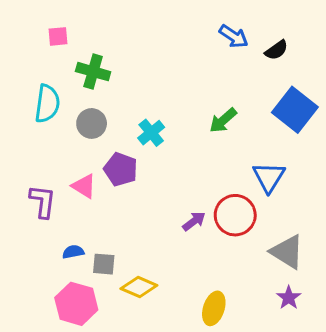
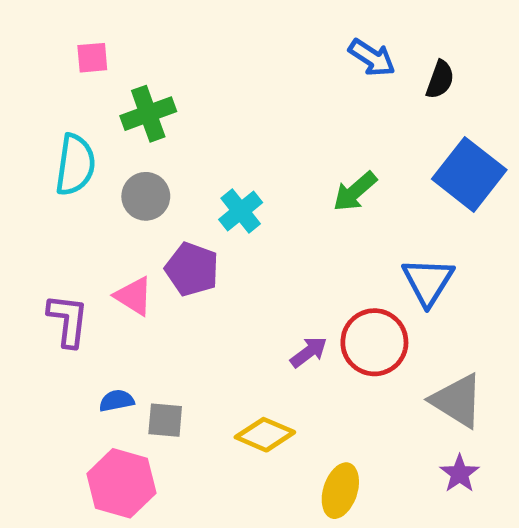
black semicircle: (276, 50) -> (440, 80), turned -35
green cross: (93, 72) -> (148, 114), turned -36
yellow diamond: (139, 287) -> (265, 435), moved

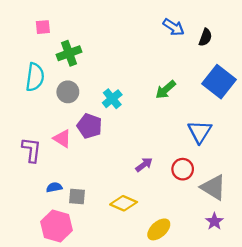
red circle: (374, 342) -> (183, 169), moved, size x0.7
yellow ellipse: (340, 491) -> (159, 229), turned 30

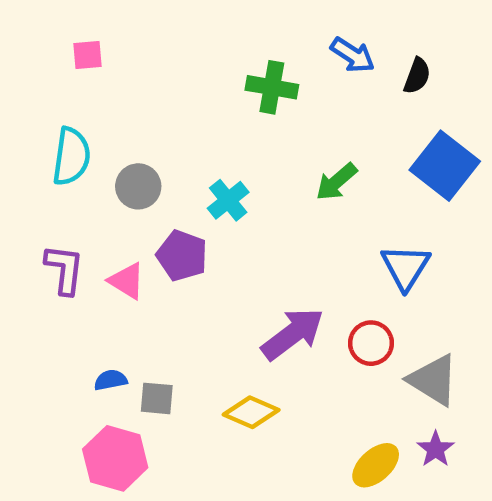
green cross: (69, 53) -> (272, 87), moved, turned 30
purple L-shape: (31, 150) -> (64, 269), moved
purple arrow: (144, 165) -> (293, 334), size x1.8
yellow ellipse: (159, 229) -> (376, 465), moved

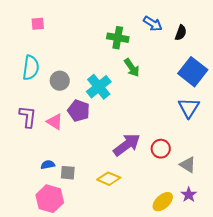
green arrow: (336, 182) -> (132, 68), moved, turned -84
cyan cross: (228, 200) -> (99, 87), size x1.4
blue triangle: (406, 267) -> (189, 108), moved
gray triangle: (433, 380) -> (188, 165), size x0.7

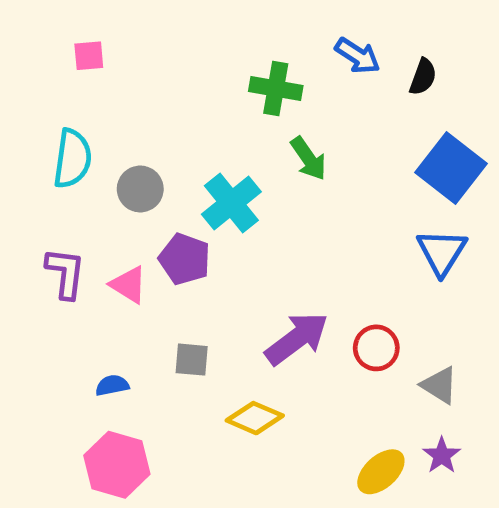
gray square: (68, 173) -> (192, 360), moved

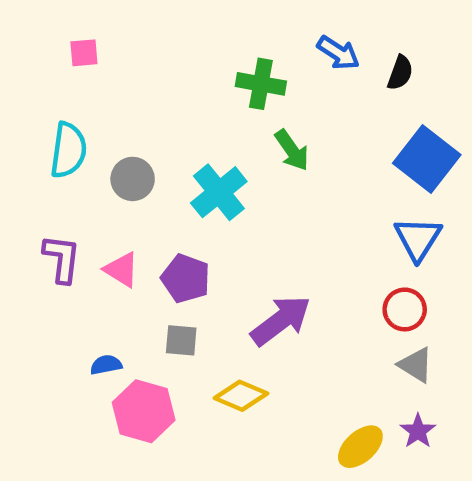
purple pentagon: (185, 259) -> (186, 279), moved
red circle: (376, 348) -> (405, 309), moved
pink hexagon: (117, 465) -> (144, 411), moved

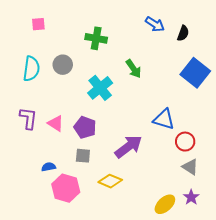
green cross: (261, 84) -> (96, 38), moved
gray circle: (133, 179) -> (63, 65), moved
blue triangle: (418, 239) -> (164, 119), moved, turned -45

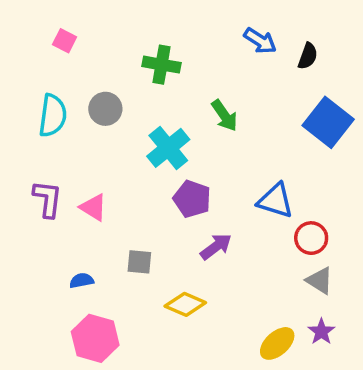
pink square: (38, 24) -> (65, 41), turned 32
purple pentagon: (85, 127) -> (192, 199), moved
purple arrow: (128, 147) -> (216, 247), size x0.7
pink hexagon: (66, 188) -> (95, 338), moved

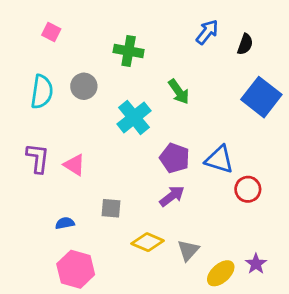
blue arrow: (260, 41) -> (207, 32), turned -85
purple pentagon: (192, 199) -> (175, 158), moved
gray triangle: (320, 281) -> (188, 250), moved, turned 40

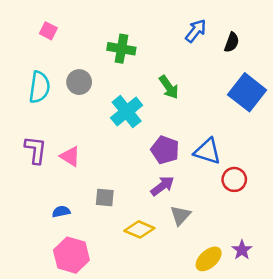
gray triangle: (188, 250) -> (180, 215), moved

